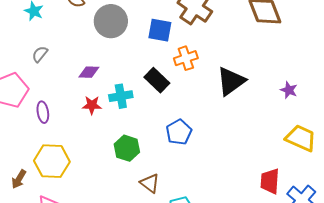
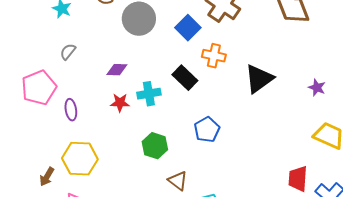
blue square: (160, 30) -> (188, 28), turned 35
orange cross: (186, 58) -> (214, 56), turned 30

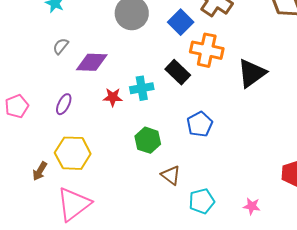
orange cross: (214, 56) -> (207, 50), size x1.4
purple diamond: (117, 70) -> (92, 62), moved, size x1.5
pink pentagon: (39, 88) -> (17, 106), moved, size x0.7
purple ellipse: (71, 110) -> (64, 104), turned 35

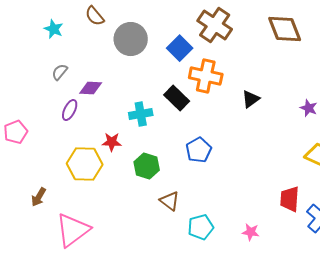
purple diamond: (92, 62) -> (91, 88), size x0.7
black triangle: (252, 73) -> (251, 99), size x0.6
red star: (113, 97) -> (112, 142), moved
purple ellipse: (64, 104) -> (70, 110), moved
yellow hexagon: (73, 153) -> (85, 164), moved

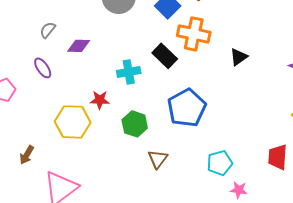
purple ellipse: (70, 110) -> (43, 68), moved, turned -60
blue pentagon: (199, 150) -> (187, 108), size x1.5
brown triangle: (170, 201) -> (158, 159), turned 30
cyan pentagon: (201, 227) -> (220, 163), moved

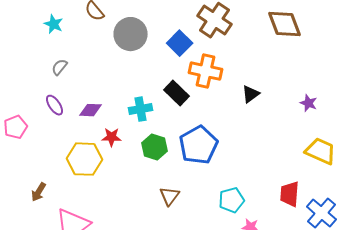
purple diamond: (79, 46) -> (90, 110), moved
green hexagon: (135, 124) -> (154, 147), moved

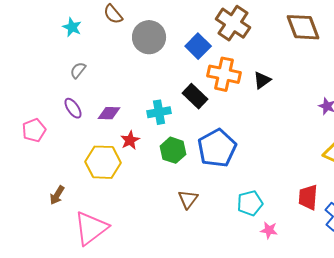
black triangle: (250, 94) -> (262, 80), moved
red star: (112, 137) -> (130, 140), turned -30

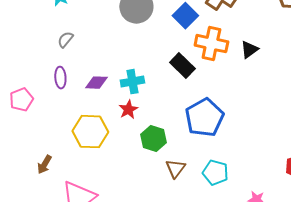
purple ellipse: (73, 108) -> (60, 78), turned 30
cyan cross: (159, 112) -> (132, 82), moved
red star: (130, 140) -> (128, 110), moved
green hexagon: (173, 150) -> (153, 139), moved
cyan pentagon: (250, 203) -> (215, 173), moved, turned 30

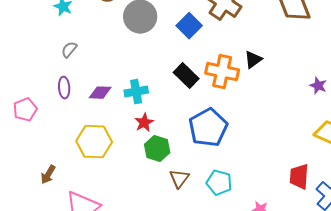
orange cross: (211, 44) -> (222, 72), moved
red star: (128, 110) -> (144, 123), moved

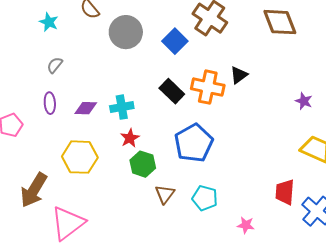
brown arrow: (48, 175) -> (34, 190), size x1.8

